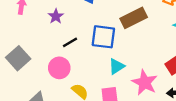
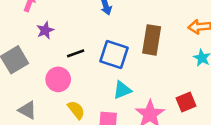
purple star: (56, 16) -> (45, 30), moved
brown rectangle: (134, 18) -> (152, 40), turned -65

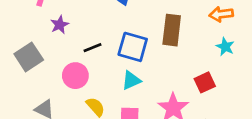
cyan triangle: (122, 90) -> (131, 80), moved
red square: (186, 102) -> (205, 82), moved

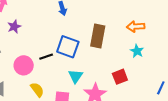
black line: (92, 48) -> (46, 57), moved
cyan triangle: (131, 80) -> (76, 76), moved, turned -35

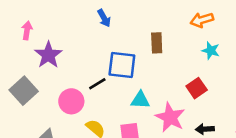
purple star: (14, 27) -> (48, 55), size x1.5
brown rectangle: (98, 36) -> (157, 43), size x0.7
cyan triangle: (76, 76) -> (140, 100), turned -49

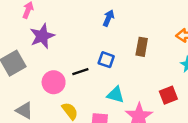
blue arrow: (104, 18) -> (109, 18), moved, turned -140
blue square: (122, 65) -> (106, 60), size x0.6

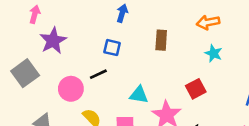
blue square: (106, 60) -> (112, 48), moved

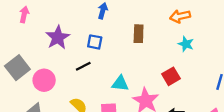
purple star: (53, 41) -> (58, 37), moved
pink circle: (71, 89) -> (44, 80), moved

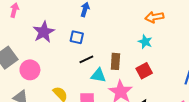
brown rectangle: (139, 34) -> (115, 61), moved
cyan star: (186, 44) -> (145, 42), moved
black line: (83, 66) -> (86, 59), moved

